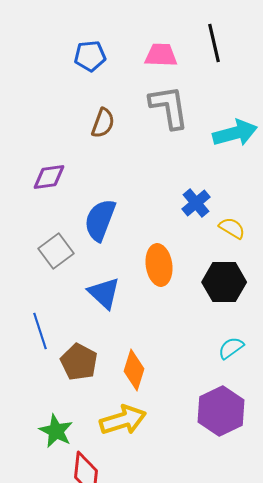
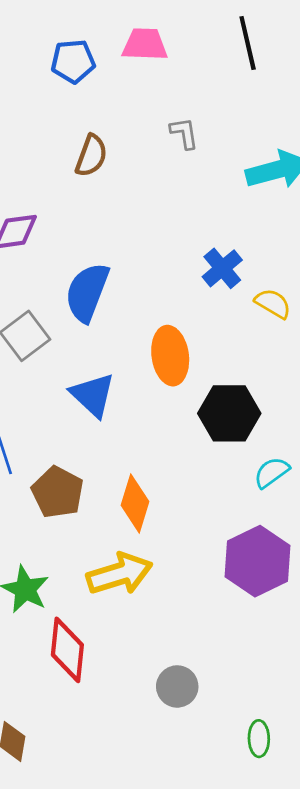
pink trapezoid: (161, 55) -> (145, 44), moved
gray L-shape: (169, 107) -> (184, 133), size x0.5
black hexagon: (224, 282) -> (229, 413), moved

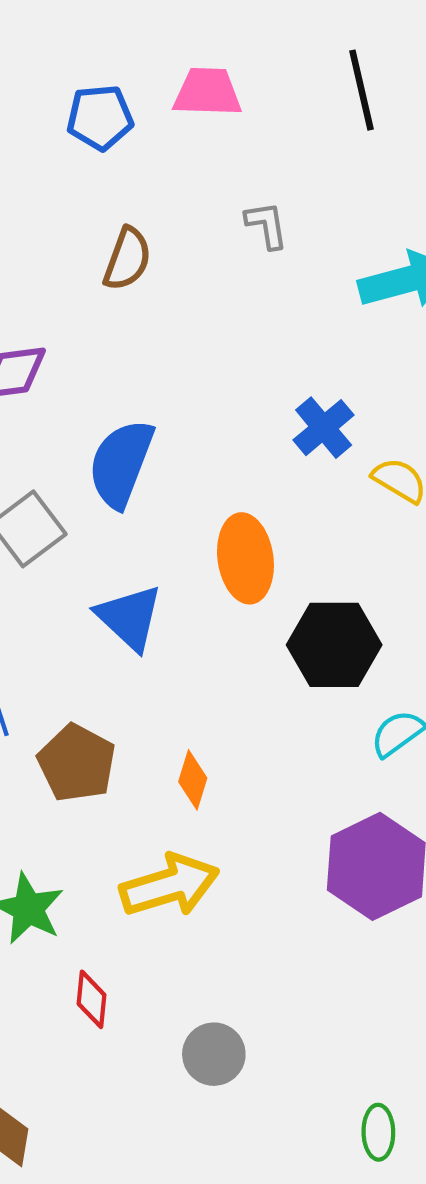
orange diamond: (135, 503) -> (193, 780), size x0.7
red diamond: (67, 650) -> (91, 999), size x0.6
gray circle: (177, 686) -> (214, 1054), moved

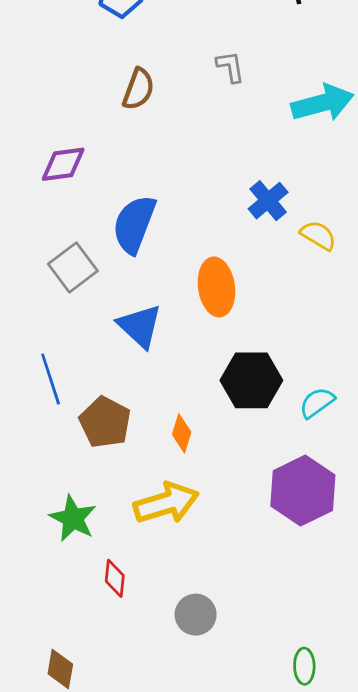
black hexagon: (334, 645) -> (251, 380), moved

